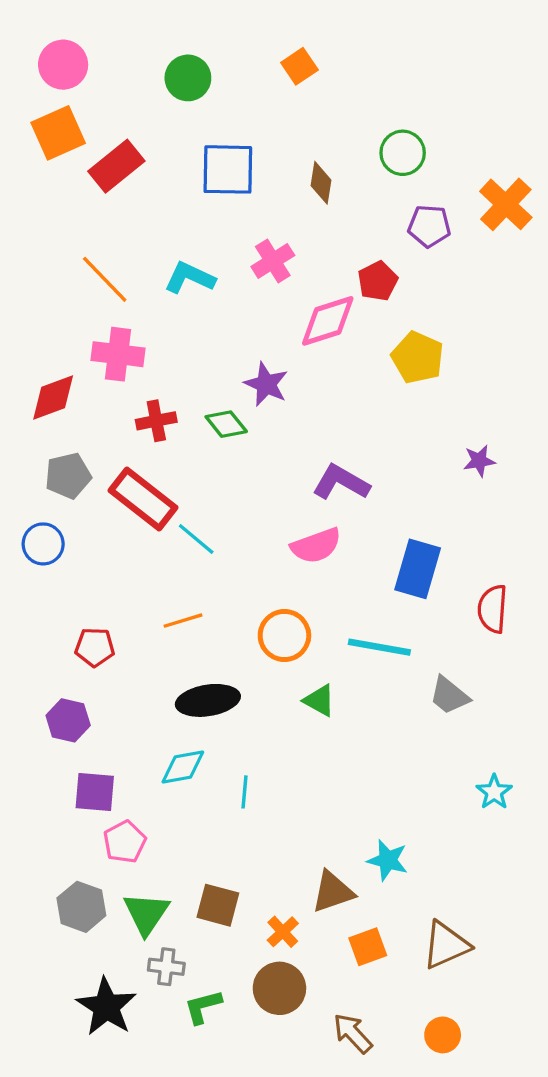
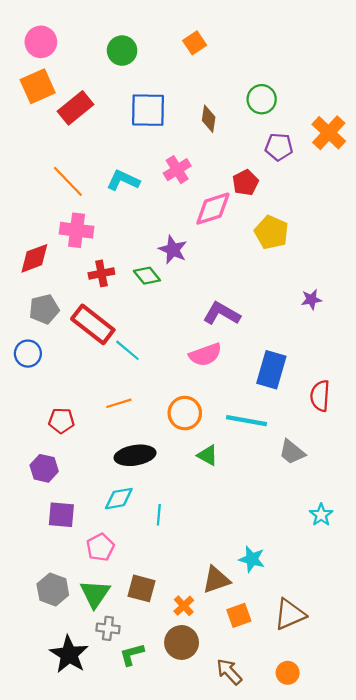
pink pentagon: (125, 842) -> (100, 547), moved

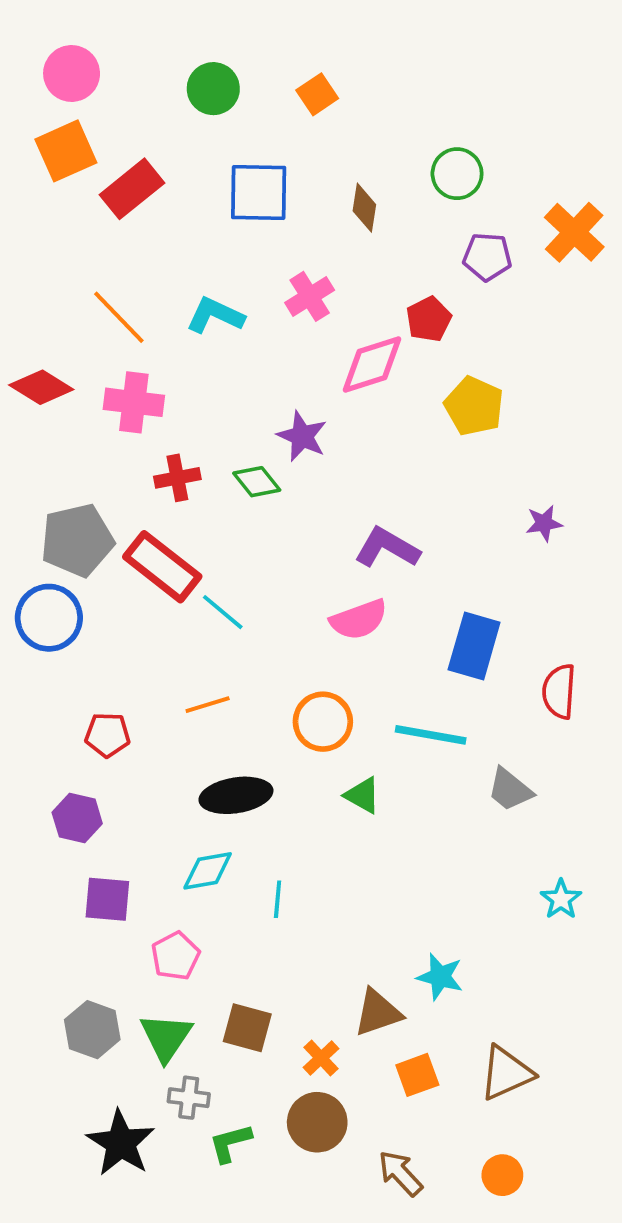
orange square: (195, 43) -> (317, 94), moved
red diamond: (34, 258) -> (41, 387), moved, turned 52
gray pentagon: (44, 309) -> (77, 540), size x1.4
blue circle: (28, 354) -> (49, 618), size x1.4

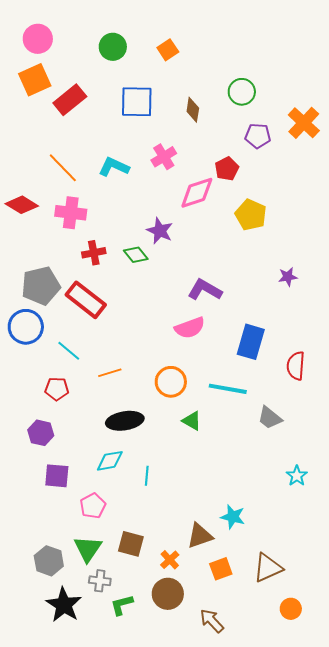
cyan line: (223, 612) -> (69, 351), moved
gray hexagon: (92, 1030) -> (49, 561), moved
orange circle: (502, 1175) -> (291, 609), moved

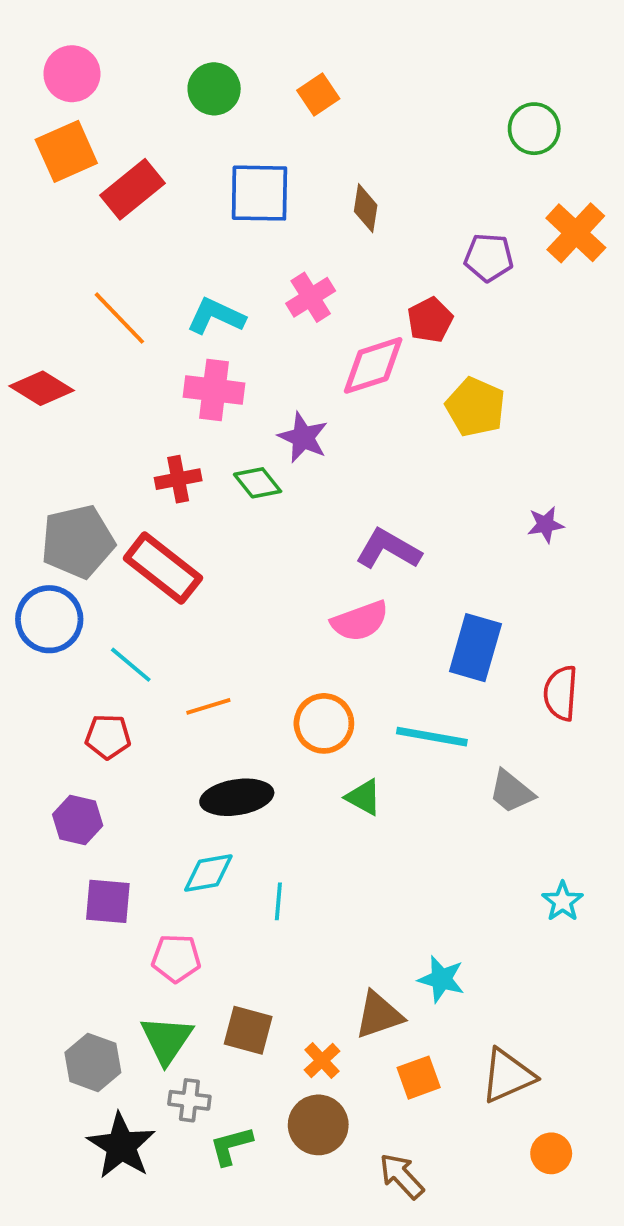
green circle: (242, 92) -> (534, 129), moved
pink cross: (71, 213) -> (214, 390), moved
pink pentagon: (93, 506) -> (176, 958), turned 30

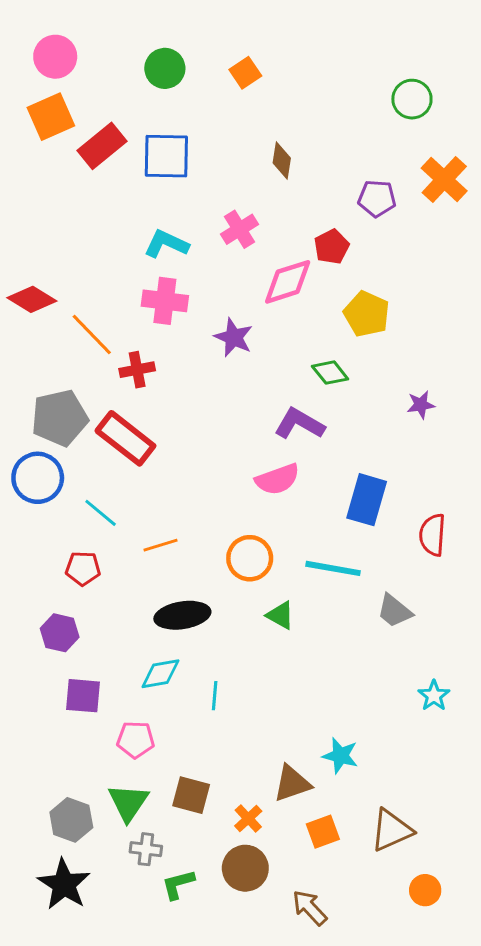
blue square: (259, 193) -> (166, 156), moved
orange line: (119, 318) -> (92, 335), moved
green diamond: (258, 483) -> (330, 373), moved
black star: (121, 1146) -> (64, 884), moved

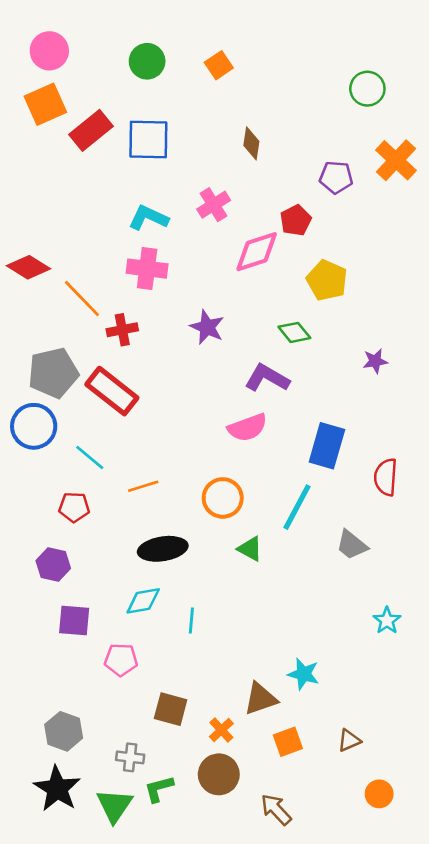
purple star: (234, 337) -> (207, 327), moved
cyan line: (333, 568) -> (297, 507), turned -72
green triangle: (128, 802) -> (114, 806), moved
brown triangle: (392, 830) -> (349, 740), size x0.6

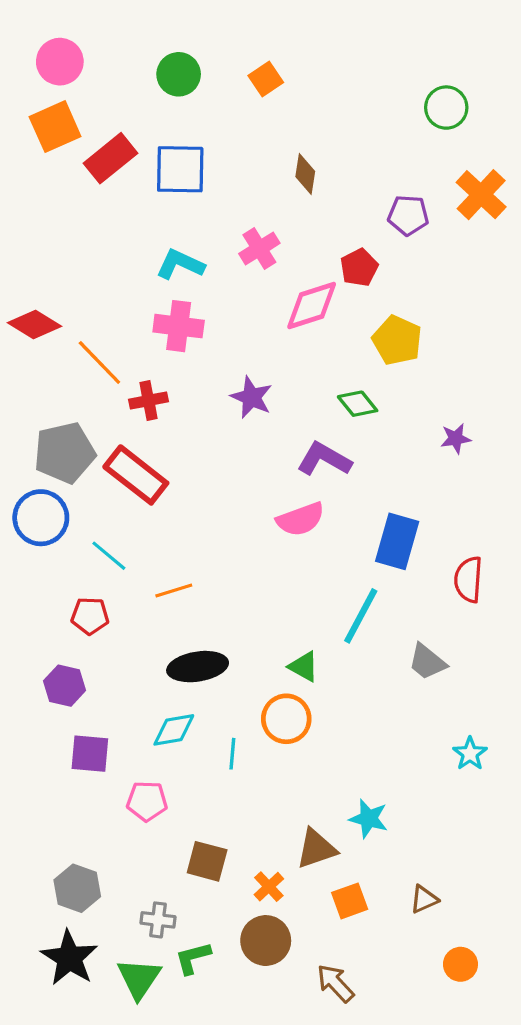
orange circle: (223, 498) -> (286, 719), moved

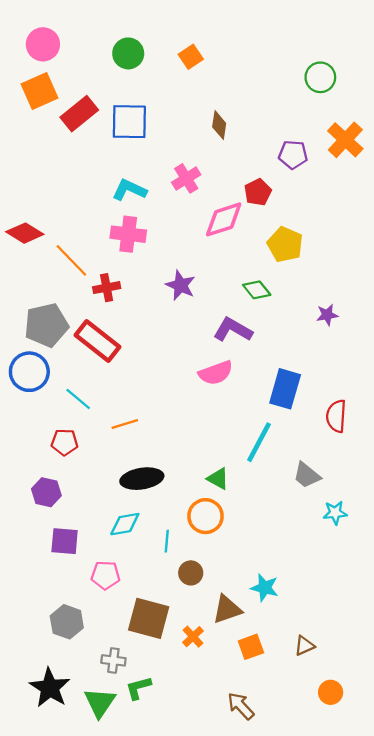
cyan star: (470, 754) -> (335, 513), moved, turned 30
brown square: (207, 861) -> (149, 618), size x1.4
gray hexagon: (77, 888) -> (67, 622), moved
brown circle: (266, 941) -> (191, 573), moved, size x0.7

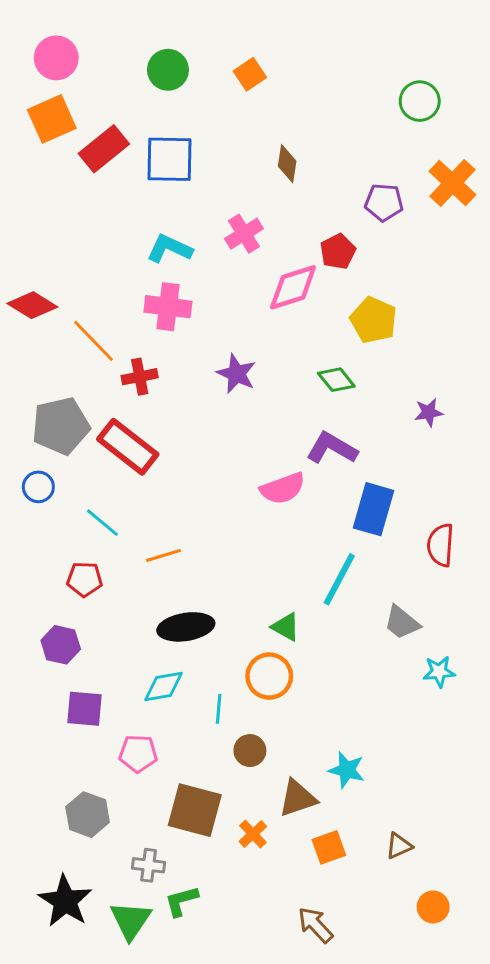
purple L-shape: (233, 330) -> (332, 448), moved
blue circle: (29, 372) -> (38, 487), size x0.6

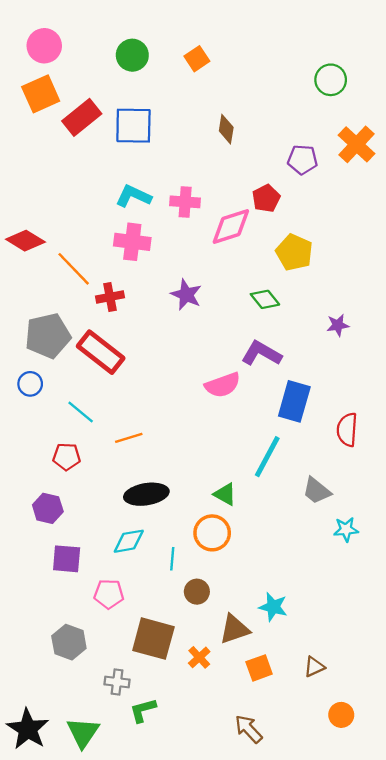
pink cross: (244, 234) -> (185, 202), moved, turned 36
black star: (65, 901) -> (28, 729), moved
green triangle: (131, 920) -> (83, 732), moved

